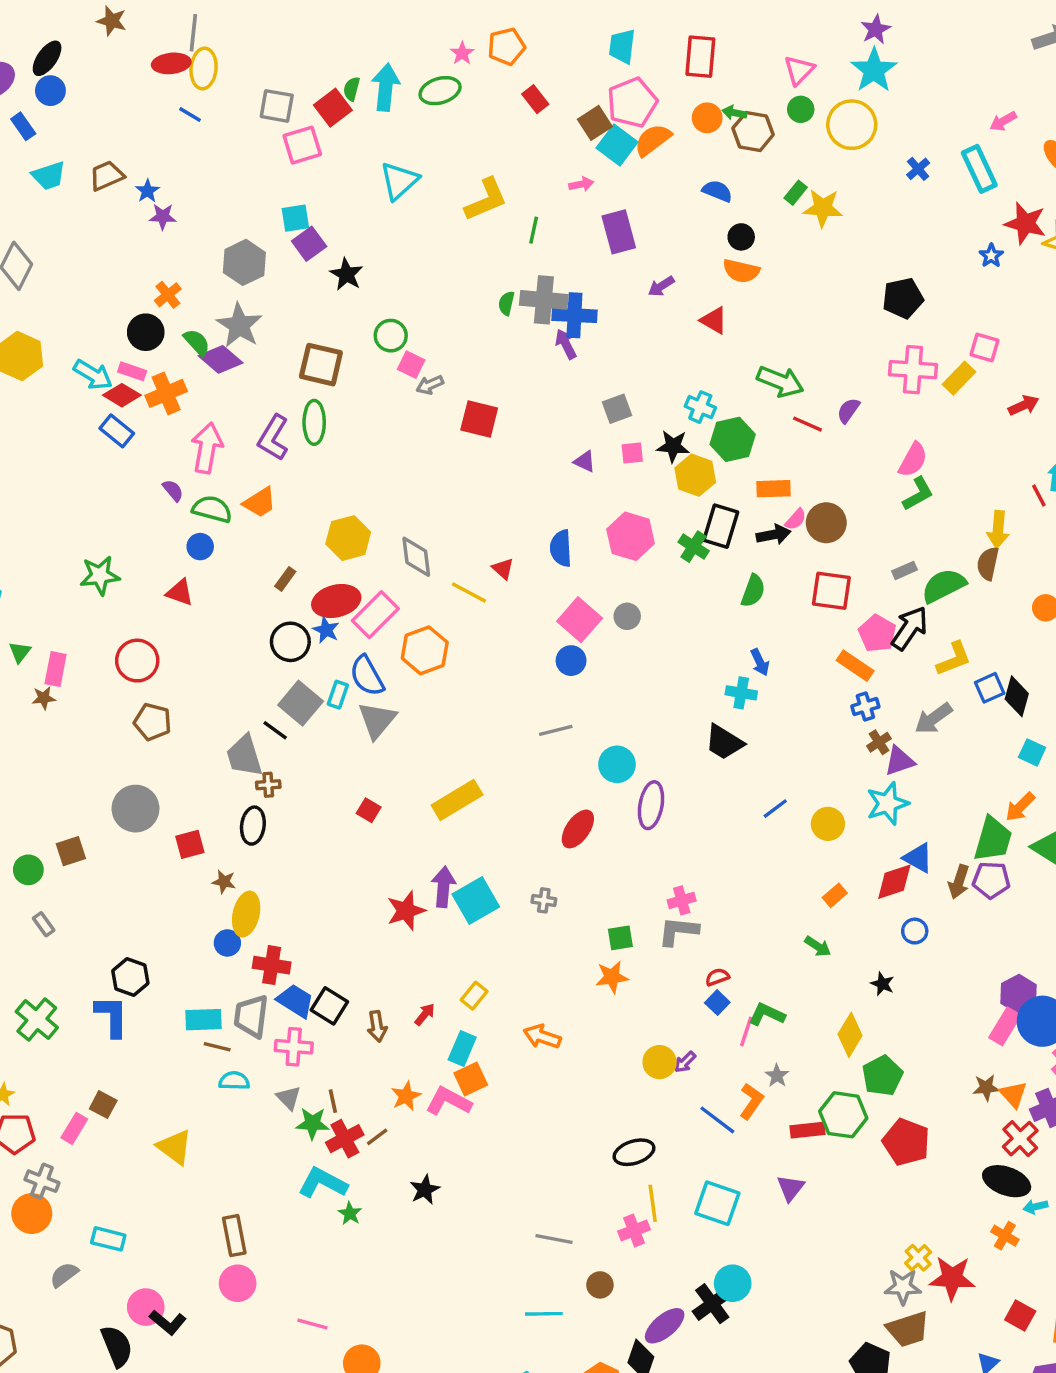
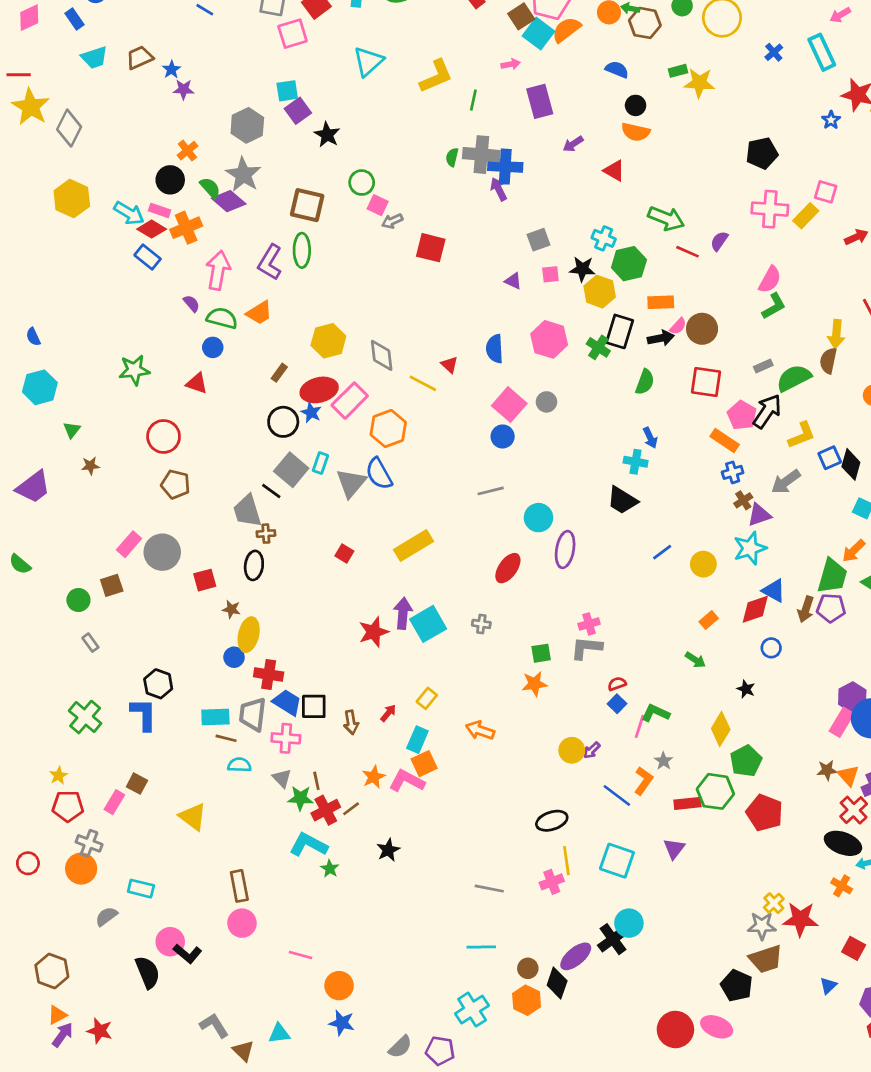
green rectangle: (796, 193) -> (678, 71), turned 36
pink rectangle: (56, 669) -> (129, 544), moved, turned 30
blue semicircle: (367, 676) -> (379, 474), moved
black square: (329, 1006) -> (314, 706), turned -32
brown circle: (600, 1285) -> (528, 968), moved

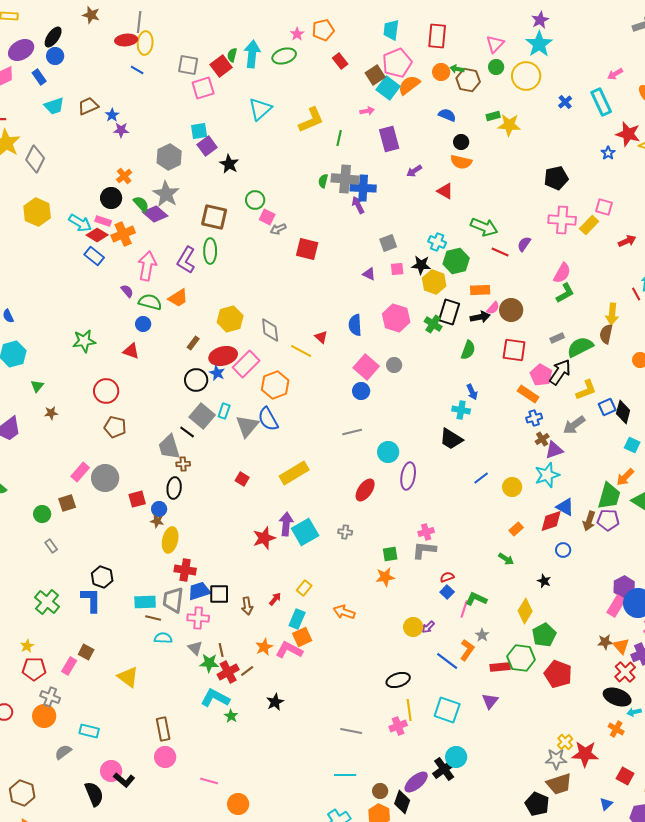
blue circle: (234, 657) -> (159, 509), moved
blue trapezoid: (287, 702) -> (199, 591), turned -50

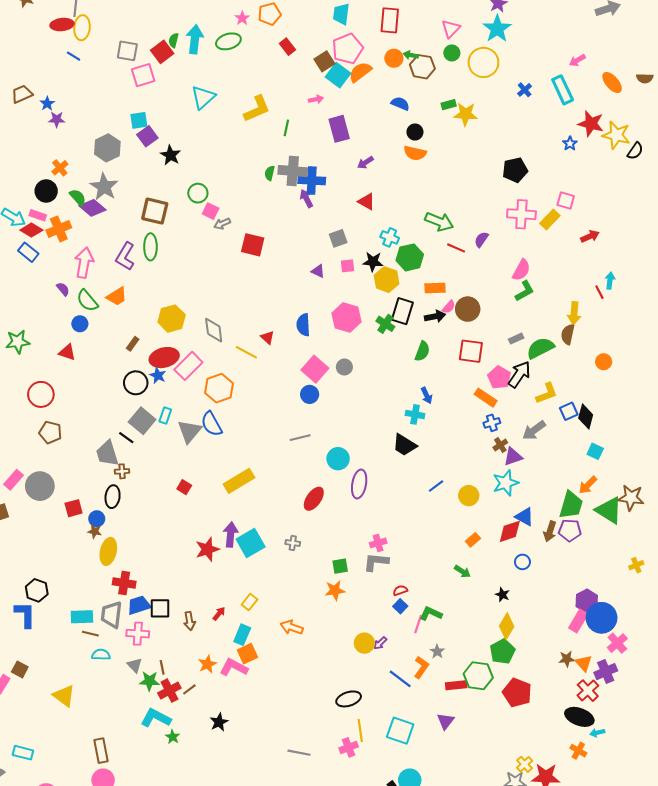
red triangle: (445, 191) -> (367, 202), moved
green semicircle: (150, 302) -> (87, 301), turned -145
yellow diamond: (525, 611) -> (507, 626), moved

